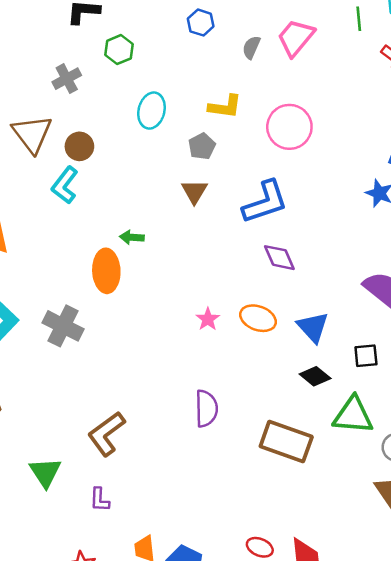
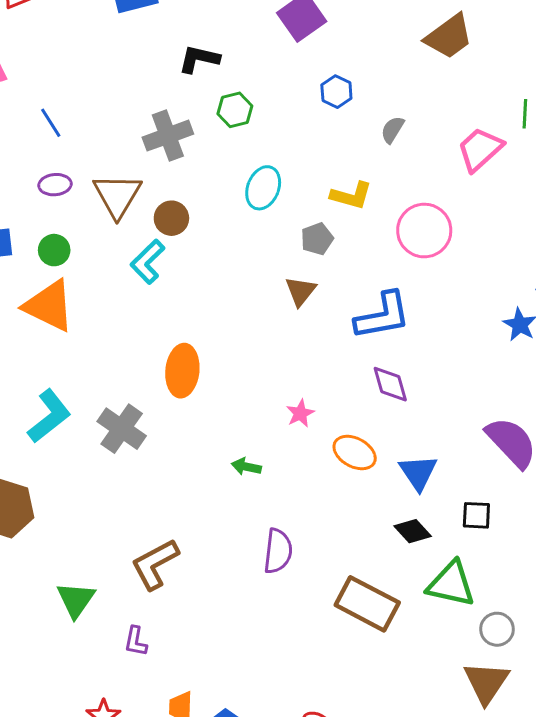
pink trapezoid: (296, 38) -> (480, 149), moved
gray cross: (67, 79) -> (168, 136), size x1.4
green arrow: (132, 237) -> (246, 467), moved
pink star: (208, 319) -> (300, 413), moved

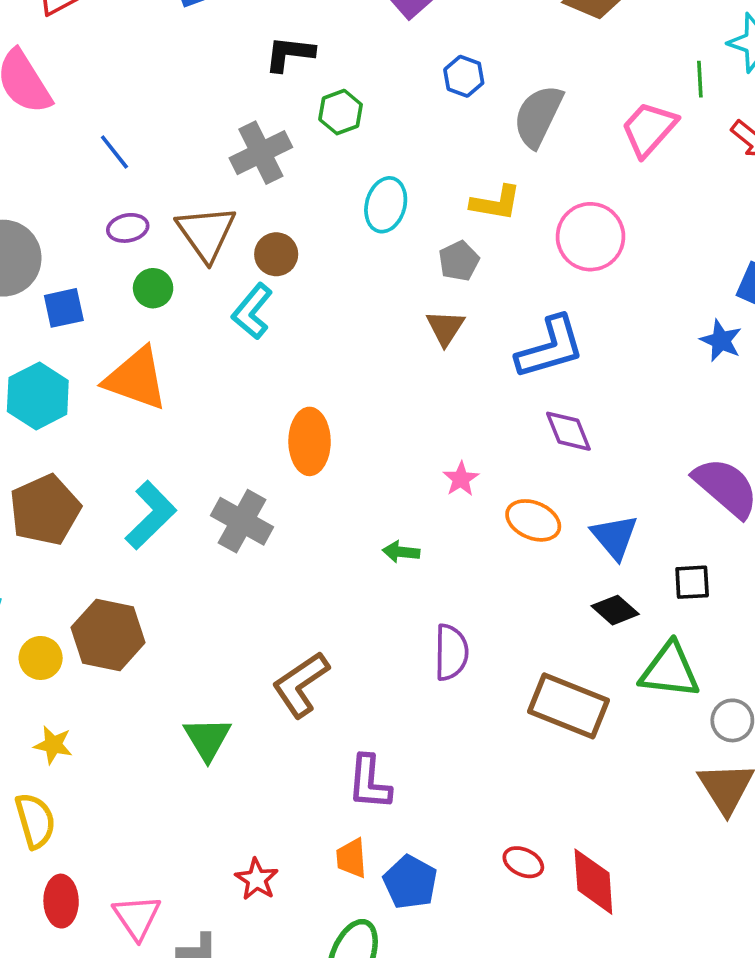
gray semicircle: (392, 130) -> (538, 116), size x1.8
green circle: (54, 250) -> (153, 288), moved
purple L-shape: (136, 641) -> (369, 782), moved, size x1.5

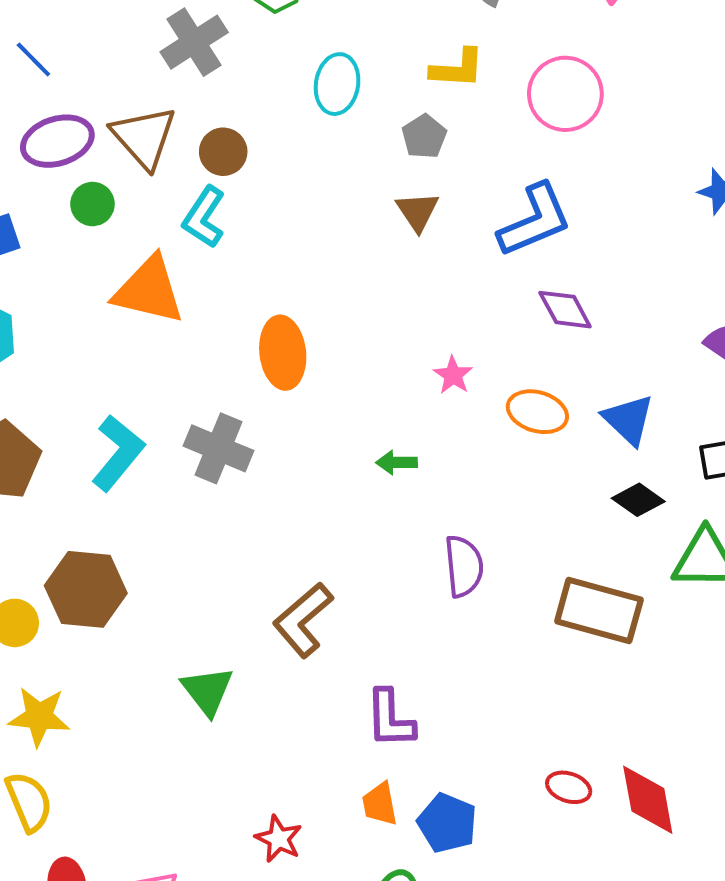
purple ellipse: (128, 228) -> (57, 141), size x1.6
orange triangle: (136, 379) -> (149, 290), moved
yellow star: (53, 745) -> (39, 717), size x1.4

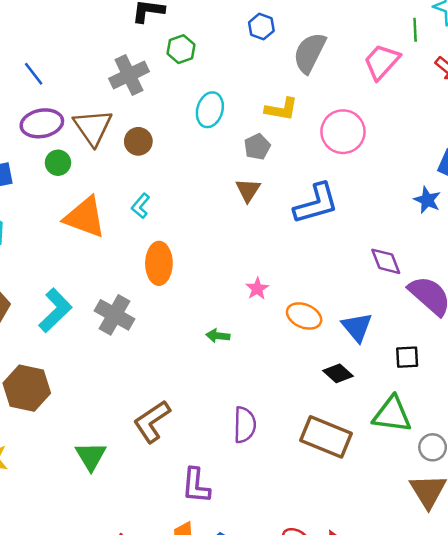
cyan L-shape: (204, 217) -> (141, 206), moved, size x0.7
purple diamond: (565, 310) -> (386, 261), moved
black diamond: (638, 500) -> (338, 373), moved
purple semicircle: (464, 566) -> (245, 425), moved

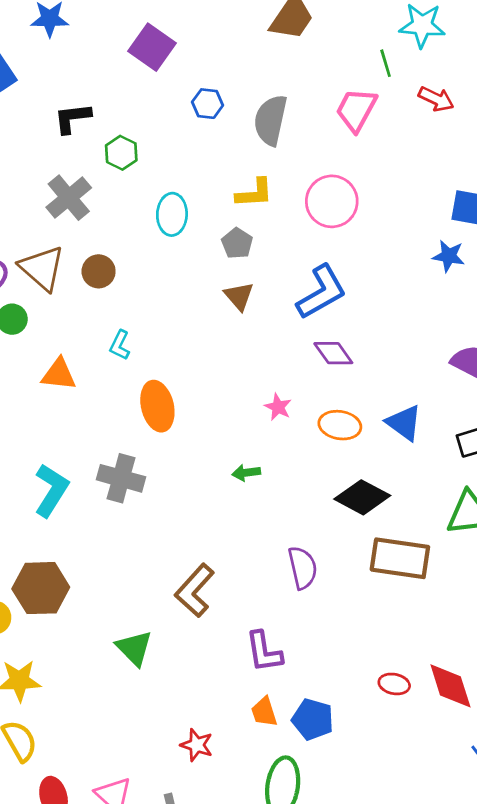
orange triangle: (85, 217) -> (59, 374), size x0.7
purple diamond: (386, 261) -> (333, 353), moved
black diamond: (338, 373) -> (362, 497), moved, size x1.5

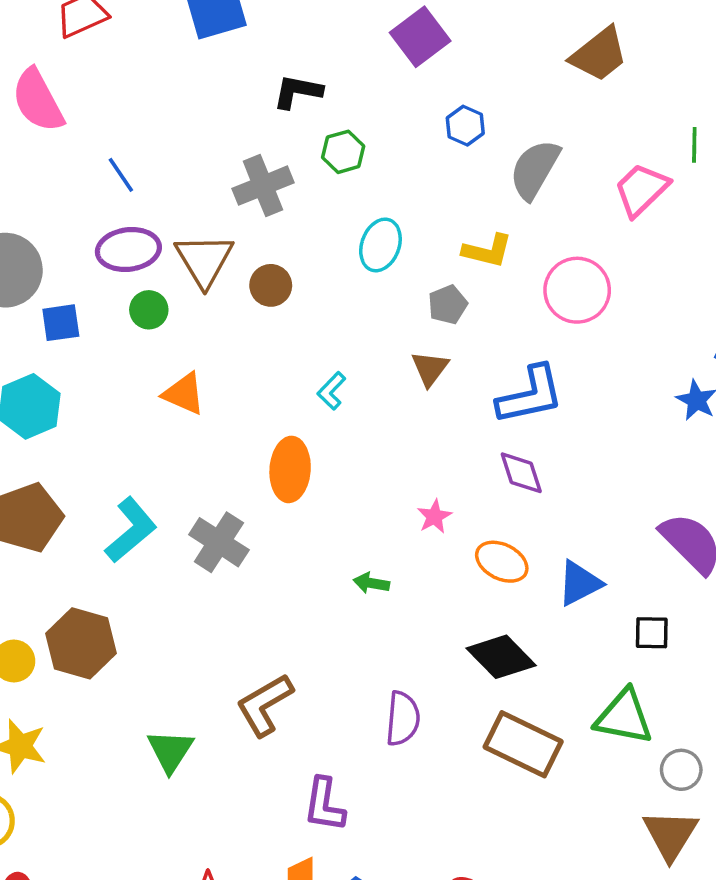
cyan L-shape: (120, 345) -> (332, 391), moved
blue triangle: (404, 423) -> (580, 583), turned 39

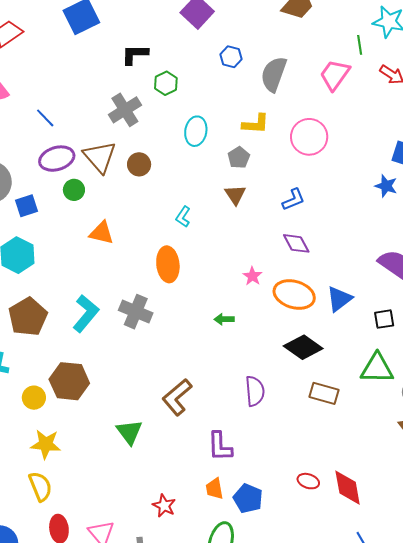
blue L-shape: (530, 395) -> (294, 199), size x0.6
orange ellipse: (502, 562) -> (294, 295), size x1.4
brown rectangle: (523, 744) -> (324, 393), size x0.7

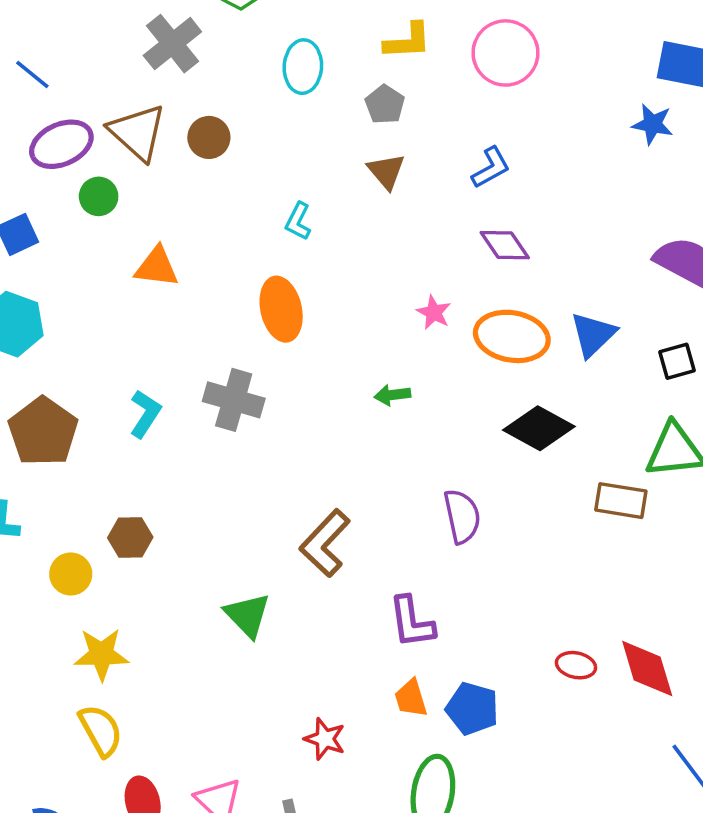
cyan L-shape: (86, 314) -> (145, 414), size x0.7
brown hexagon: (69, 381) -> (130, 537), size x0.6
brown rectangle: (324, 393) -> (621, 501), moved

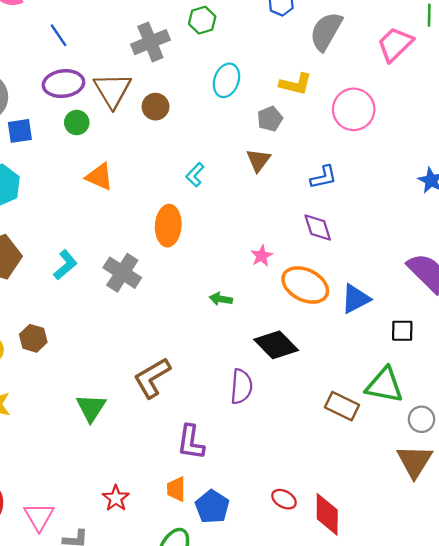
black diamond: (539, 428) -> (276, 345), moved

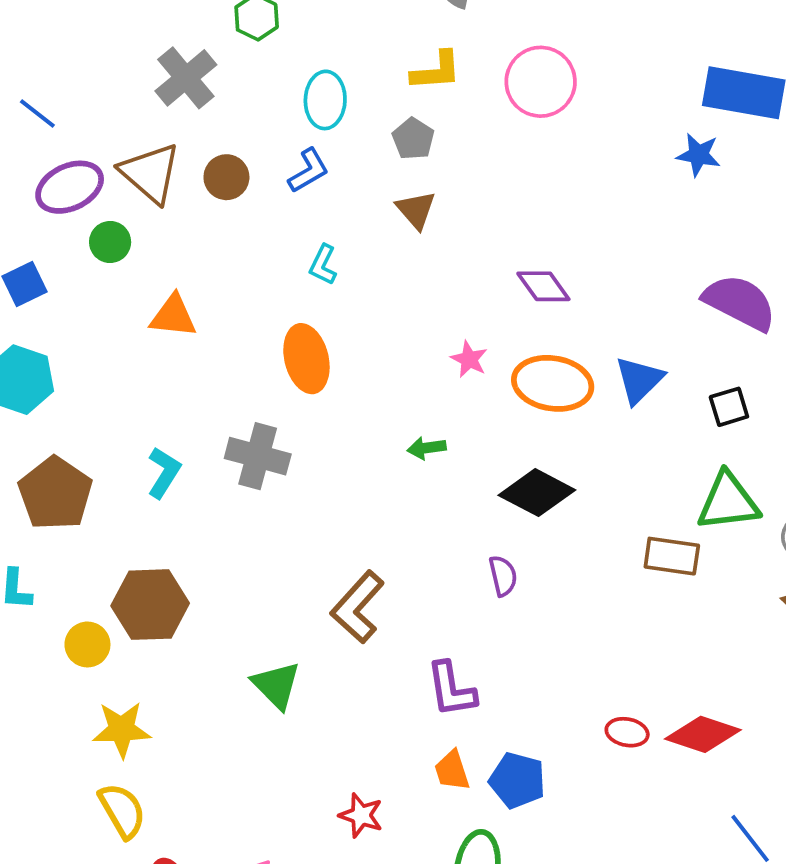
blue L-shape: (323, 177) -> (308, 171), moved
brown hexagon: (33, 338) -> (150, 605), size x1.6
purple semicircle: (241, 387) -> (503, 576), size x0.7
red diamond: (327, 514) -> (703, 734), turned -54

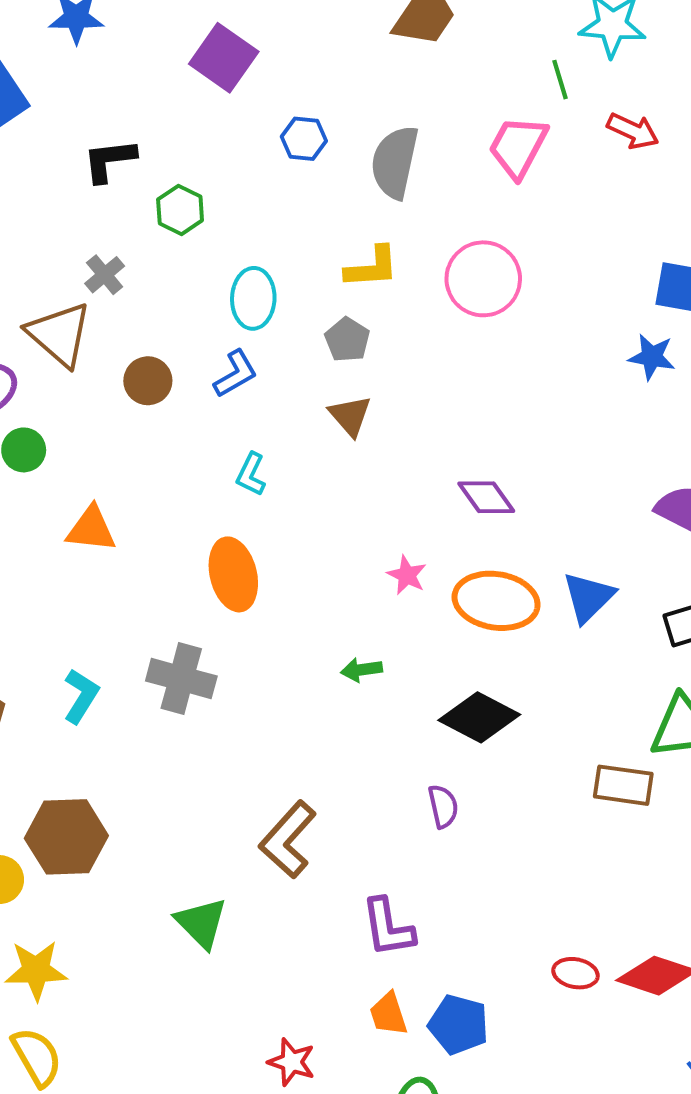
gray cross: (186, 78) -> (105, 275), size x0.6
brown triangle: (150, 173) -> (59, 334), moved

